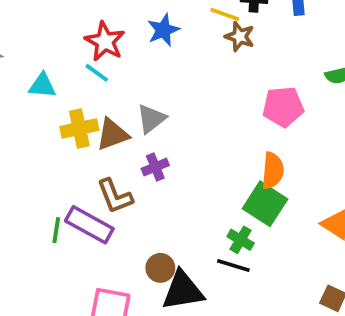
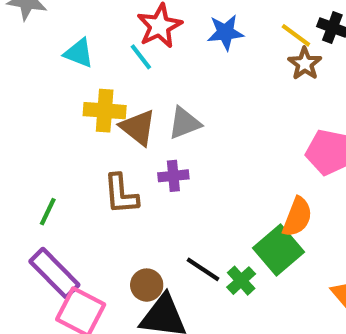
brown triangle: (112, 134) -> (138, 127), turned 42
purple rectangle: (89, 225) -> (54, 273), moved
black line: (233, 265) -> (203, 269), moved

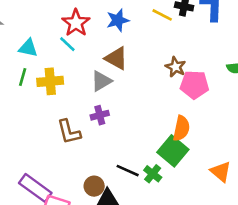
brown star: (305, 64) -> (176, 67), moved
brown triangle: (138, 127) -> (116, 58), moved
green line: (48, 212) -> (23, 77), moved

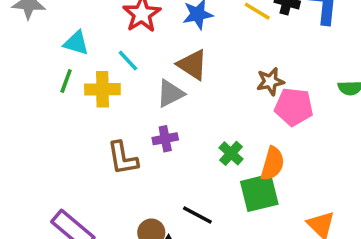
cyan line: (67, 44) -> (128, 61), moved
brown star: (176, 67) -> (270, 81), turned 30
green square: (173, 151) -> (259, 193), turned 32
green cross: (153, 174) -> (231, 153), moved

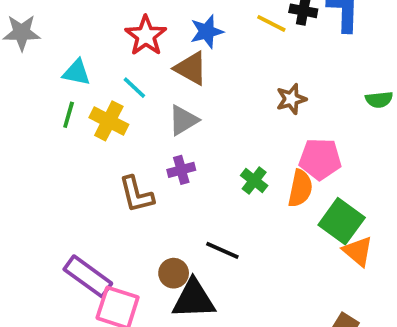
brown triangle: (192, 65) -> (191, 68), moved
yellow cross: (102, 89) -> (109, 121), turned 32
pink pentagon: (294, 107) -> (320, 159), moved
green square: (259, 193) -> (342, 221), moved, turned -36

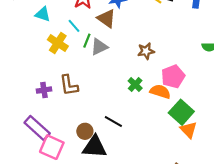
brown star: (291, 99) -> (146, 51), moved
green line: (69, 115) -> (87, 41), moved
pink pentagon: (320, 159) -> (173, 76), turned -30
purple cross: (181, 170) -> (44, 90), moved
orange semicircle: (300, 188) -> (160, 92), turned -90

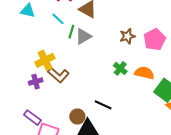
yellow cross: (58, 43) -> (45, 60), moved, turned 36
pink pentagon: (173, 76) -> (155, 40), moved
brown L-shape: (69, 85) -> (58, 75), turned -35
purple rectangle: (37, 128) -> (32, 118), size x0.7

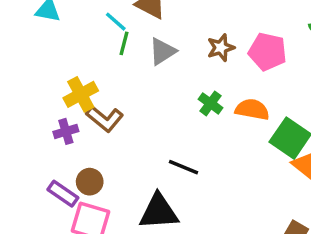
cyan line: (58, 19) -> (116, 22), moved
gray triangle: (83, 36) -> (162, 51), moved
pink pentagon: (155, 40) -> (268, 52), turned -30
brown circle: (77, 117) -> (90, 182), moved

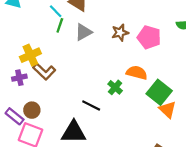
green cross: (210, 103) -> (115, 87), moved

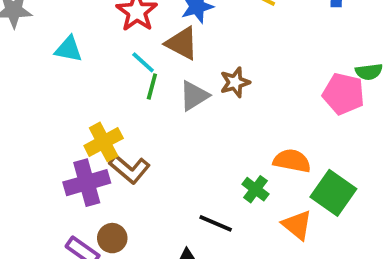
brown star: (120, 33) -> (235, 82), moved
pink pentagon: (149, 37) -> (343, 94), moved
purple cross: (19, 78) -> (87, 183), size x1.6
orange triangle: (168, 110) -> (297, 225), moved

